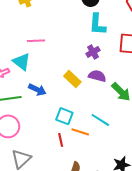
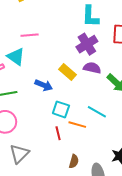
purple cross: (93, 52) -> (87, 44), size x1.5
blue arrow: (37, 90) -> (44, 85), moved

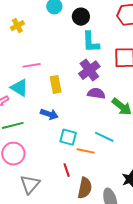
yellow rectangle: (67, 72) -> (56, 84), moved, turned 42
red line: (58, 133) -> (67, 170), moved
brown semicircle: (74, 161) -> (85, 188), size x1.5

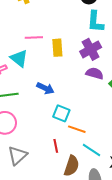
yellow rectangle: (56, 84) -> (57, 48), moved
cyan line: (104, 137) -> (92, 150), moved

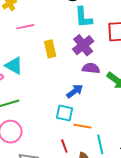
pink line: (34, 38) -> (25, 27), moved
blue arrow: (45, 88) -> (75, 91), moved, turned -54
cyan line: (92, 150) -> (100, 144), turned 54

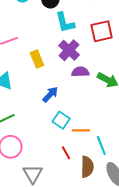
blue arrow: (75, 91) -> (50, 94), moved
cyan square: (65, 113) -> (61, 120), turned 30

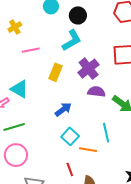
cyan L-shape: (65, 23) -> (72, 40), moved, turned -115
yellow rectangle: (37, 59) -> (56, 72), turned 36
cyan line: (101, 146) -> (106, 133), moved

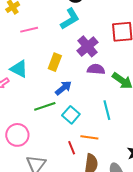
yellow rectangle: (56, 72) -> (55, 62), moved
green line: (14, 127) -> (45, 106), moved
orange line: (88, 150) -> (89, 137), moved

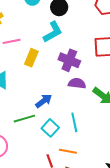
purple cross: (88, 46) -> (69, 60), turned -30
yellow rectangle: (55, 62) -> (31, 58), moved
cyan line: (107, 110) -> (74, 122), moved

